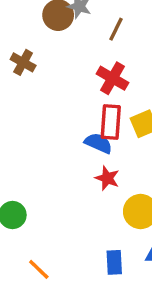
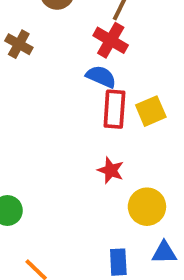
red cross: (112, 78) -> (111, 40), moved
blue semicircle: (98, 143) -> (101, 77), moved

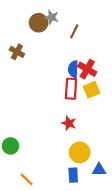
red cross: (111, 40) -> (87, 69), moved
blue semicircle: (101, 77) -> (73, 69), moved, turned -112
yellow circle: (147, 207) -> (80, 152), moved

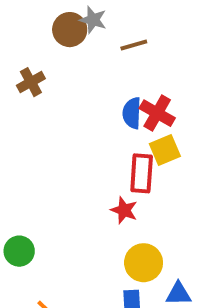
brown line: (74, 31) -> (134, 45), turned 48
brown cross: (17, 52) -> (31, 82), turned 32
red rectangle: (71, 89) -> (142, 173), moved

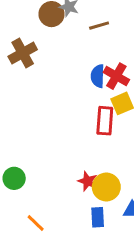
brown cross: (31, 82) -> (23, 53), size x1.4
red star: (124, 210) -> (88, 181), moved

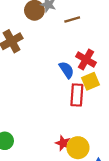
blue semicircle: (98, 76) -> (66, 70), moved, turned 144

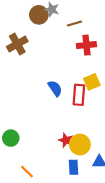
red cross: (86, 60) -> (86, 45), moved, turned -36
blue semicircle: (66, 70) -> (55, 88), moved

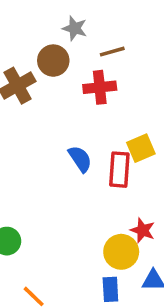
brown circle: (39, 15) -> (53, 61), moved
red cross: (86, 45) -> (100, 87), moved
red star: (66, 140) -> (143, 230), moved

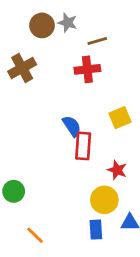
brown circle: (53, 61) -> (42, 25), moved
red rectangle: (119, 170) -> (83, 146), moved
red star: (143, 230) -> (117, 170), moved

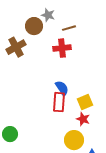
brown circle: (42, 25) -> (34, 26), moved
yellow square: (120, 118) -> (85, 102), moved
blue semicircle: (72, 126) -> (62, 88), moved

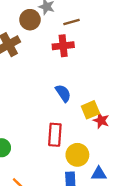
red rectangle: (59, 102) -> (55, 135), moved
red star: (83, 119) -> (101, 120), moved

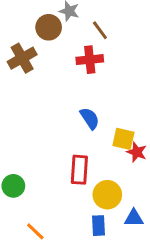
brown line: (71, 22) -> (100, 30), turned 70
yellow square: (90, 110) -> (123, 139), turned 36

